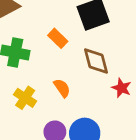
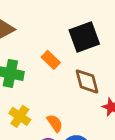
orange semicircle: (62, 88) -> (55, 123), moved

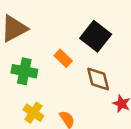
black square: (84, 37) -> (96, 36), turned -32

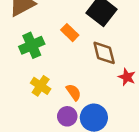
green cross: (24, 71) -> (32, 45), turned -35

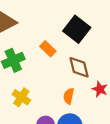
orange semicircle: (74, 92) -> (69, 96), moved, turned -133

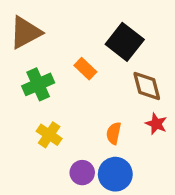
brown diamond: (79, 67) -> (147, 86), moved

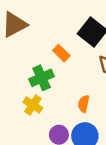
green cross: (38, 84) -> (42, 78), moved

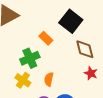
orange semicircle: (84, 104) -> (49, 79), moved

